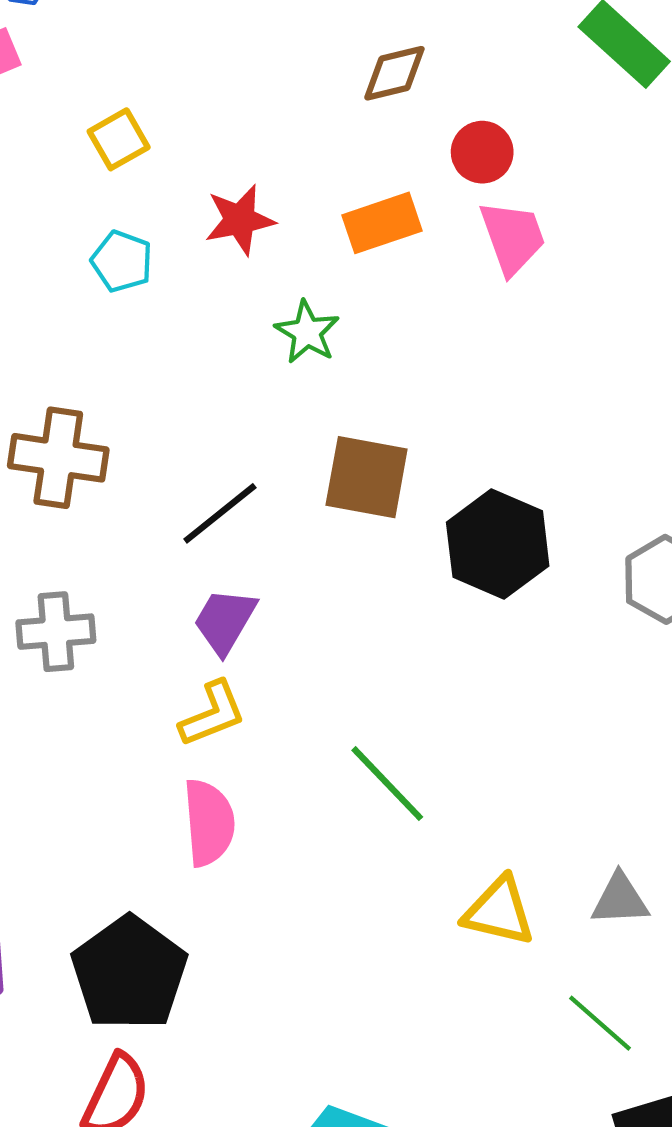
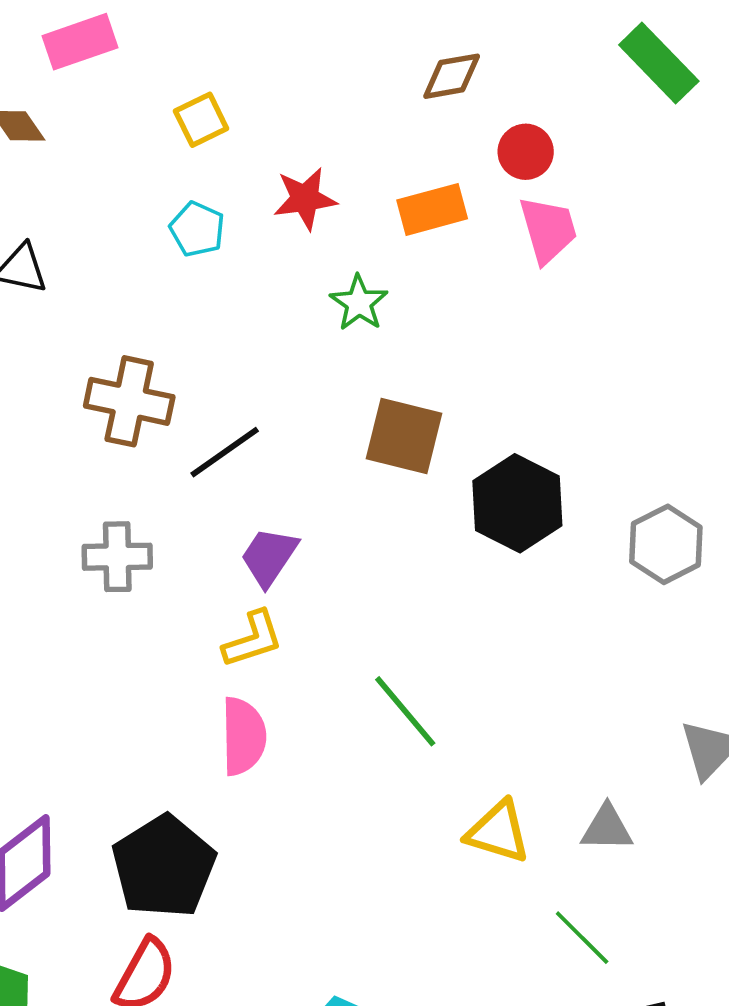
black line: (220, 513) -> (225, 452), moved

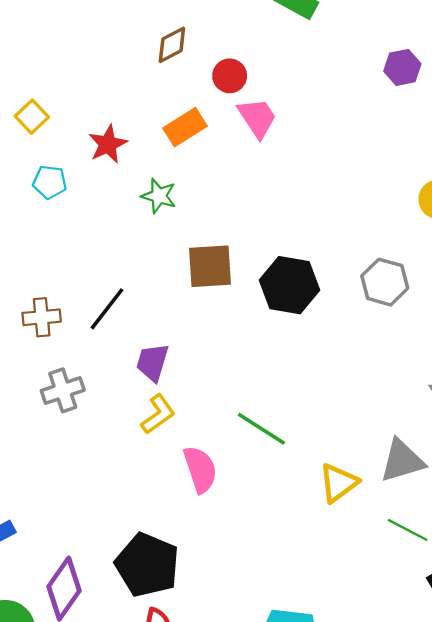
brown cross: (129, 401) -> (42, 317), moved, size x0.7
pink semicircle: (243, 736) -> (200, 469), moved
gray triangle: (607, 828) -> (402, 461), size x1.4
yellow triangle: (498, 832) -> (339, 483), turned -36

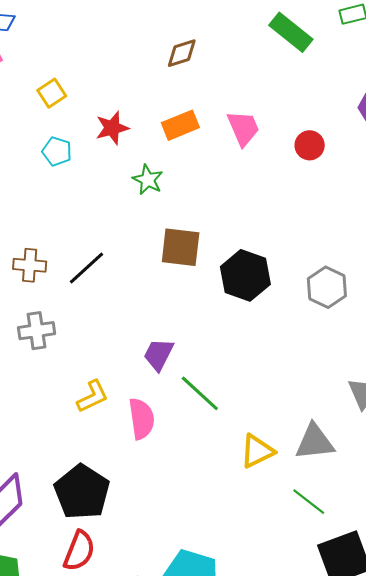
red circle: (230, 76) -> (310, 145), moved
purple trapezoid: (152, 362) -> (159, 354), moved
yellow L-shape: (158, 414) -> (92, 396), moved

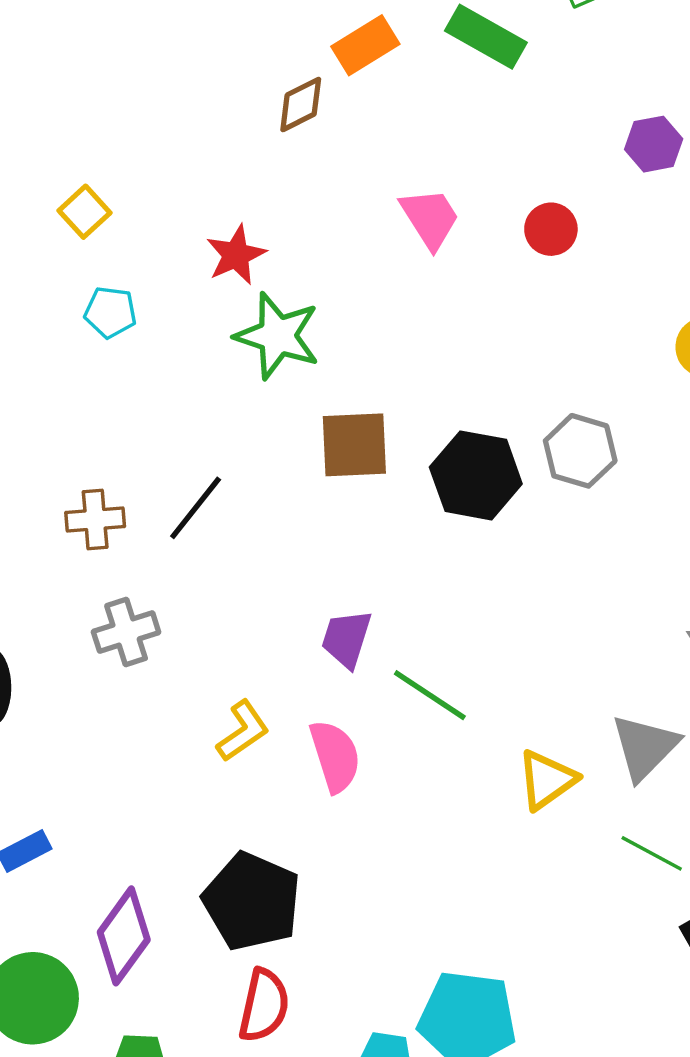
orange rectangle: (180, 125) -> (365, 45), moved
red star: (112, 128) -> (236, 255), moved
green star: (148, 180) -> (278, 336), size x1.6
gray hexagon: (327, 287) -> (580, 451), moved
gray triangle: (315, 442) -> (645, 747), turned -30

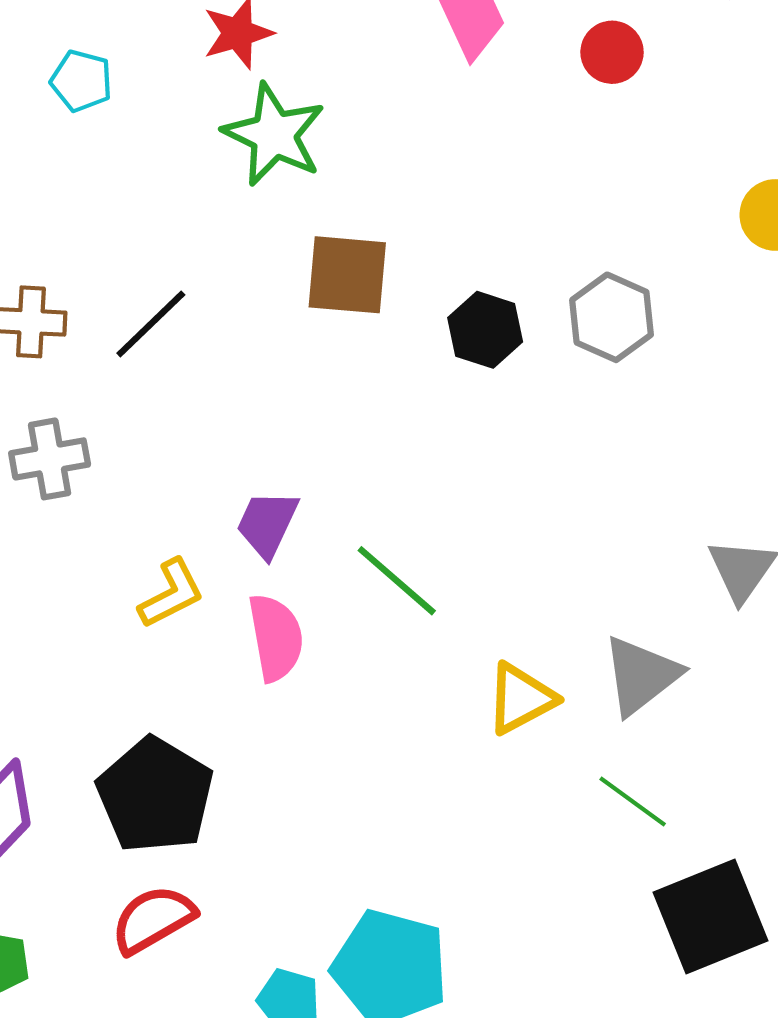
black hexagon: (476, 475) -> (485, 330), size x0.7
purple trapezoid: (346, 639) -> (267, 524), moved
red semicircle: (264, 1005) -> (153, 919), turned -140

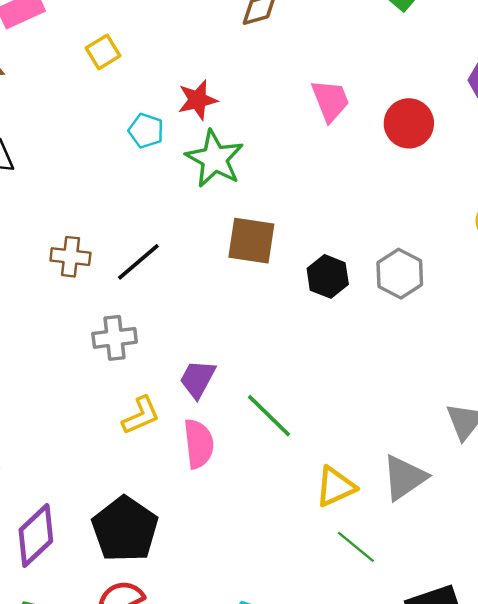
red circle: (612, 52) -> (409, 123), size x1.4
cyan pentagon: (81, 81) -> (146, 131), moved
gray cross: (50, 459) -> (115, 338), moved
green line: (633, 801) -> (356, 547), moved

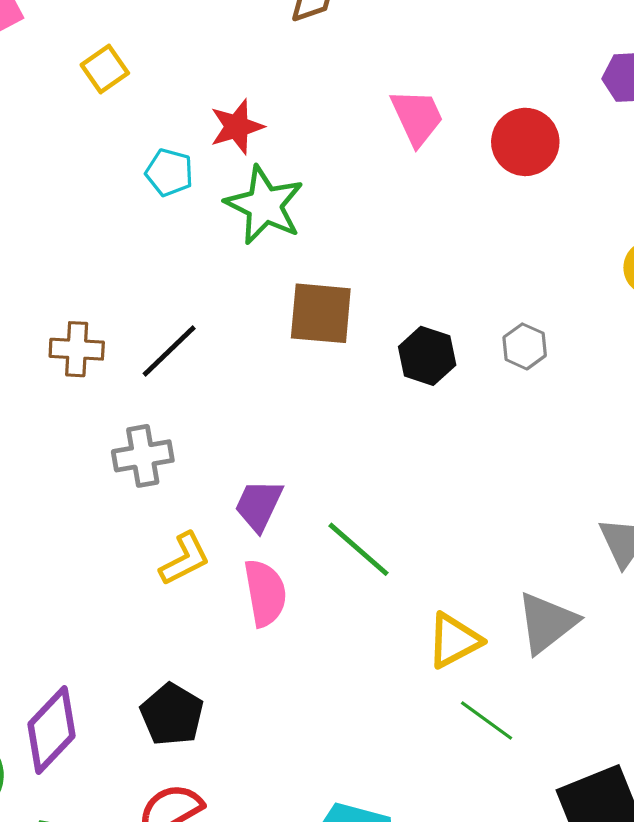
gray hexagon: (400, 274) -> (525, 346), size x0.7
black pentagon: (125, 529) -> (172, 714), size x0.7

